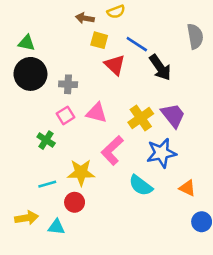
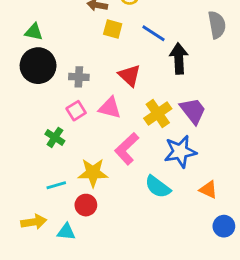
red triangle: (115, 65) -> (130, 75), moved
black arrow: (160, 67) -> (179, 59), turned -148

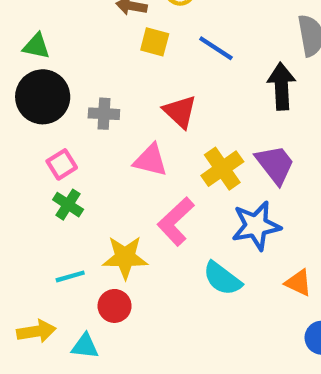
black arrow: (179, 59) -> (281, 86), moved
pink square: (76, 111) -> (62, 164), moved

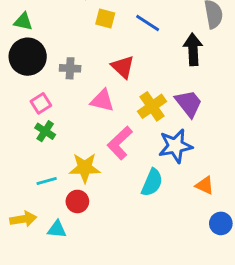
cyan semicircle: (222, 279) -> (152, 182), turned -104

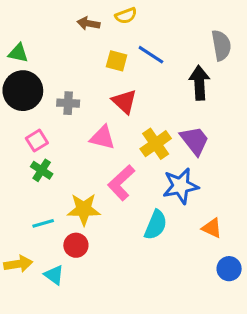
yellow square: (105, 19) -> (117, 61), moved
cyan triangle: (57, 229) -> (54, 275), turned 30

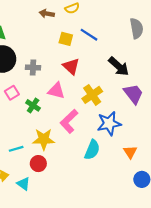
black arrow: (199, 83) -> (119, 66), moved, turned 135
purple trapezoid: (195, 141) -> (133, 94), moved
green cross: (42, 170) -> (33, 105), moved
orange triangle: (212, 228) -> (130, 152), turned 32

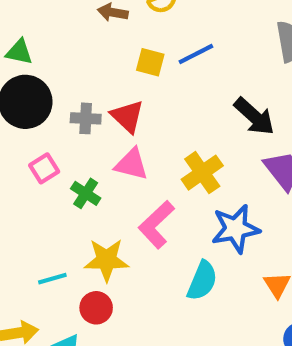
blue line: (89, 35) -> (196, 54), turned -60
red triangle: (71, 66) -> (127, 116), moved

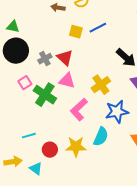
gray cross: (86, 118) -> (45, 59), turned -32
green cross: (86, 193) -> (45, 95), size x1.6
yellow star: (107, 260) -> (76, 147), moved

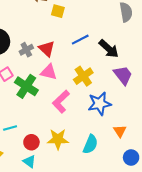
blue line: (98, 28) -> (80, 40), moved
yellow square: (76, 32) -> (58, 11), moved
cyan semicircle: (101, 137) -> (90, 144), moved
cyan triangle: (36, 169) -> (29, 162), moved

